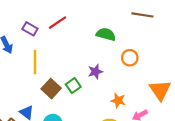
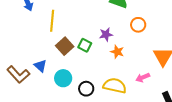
green square: (73, 86) -> (85, 45), turned -32
orange star: (118, 101) -> (117, 52), moved

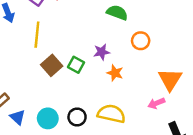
blue triangle: (40, 66) -> (18, 117), moved
cyan circle: (63, 78) -> (48, 118), moved
pink arrow: (143, 78) -> (156, 103), moved

